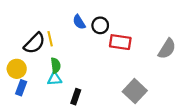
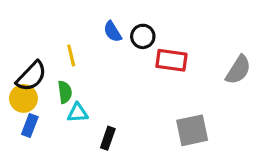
black semicircle: (35, 43) -> (31, 76), moved
green semicircle: (56, 65) -> (65, 92), moved
gray square: (135, 91) -> (192, 130), turned 35

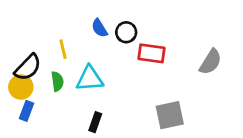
cyan triangle: (78, 113) -> (90, 79), moved, size x1.5

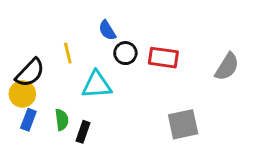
black circle: (126, 32) -> (125, 53), moved
green semicircle: (57, 81) -> (62, 120), moved
black rectangle: (95, 122) -> (83, 132), moved

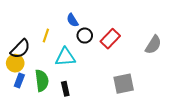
yellow line: (68, 53) -> (46, 36), turned 32
red rectangle: (163, 58) -> (110, 39), turned -54
green semicircle: (62, 120) -> (42, 81), size x1.5
black rectangle: (83, 132) -> (65, 89), moved, turned -32

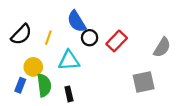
blue semicircle: (72, 20) -> (77, 21), size x1.5
black semicircle: (20, 49) -> (21, 34), moved
yellow circle: (15, 63) -> (33, 67), moved
gray square: (124, 84) -> (144, 82), moved

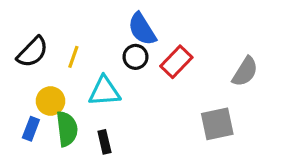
blue semicircle: (77, 21) -> (142, 29), moved

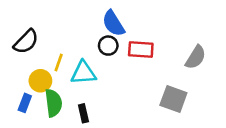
yellow line: (73, 57) -> (59, 63), moved
red rectangle: (176, 62) -> (141, 49), turned 50
gray square: (217, 124) -> (173, 99), turned 32

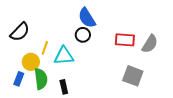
red rectangle: (141, 49) -> (125, 40), moved

